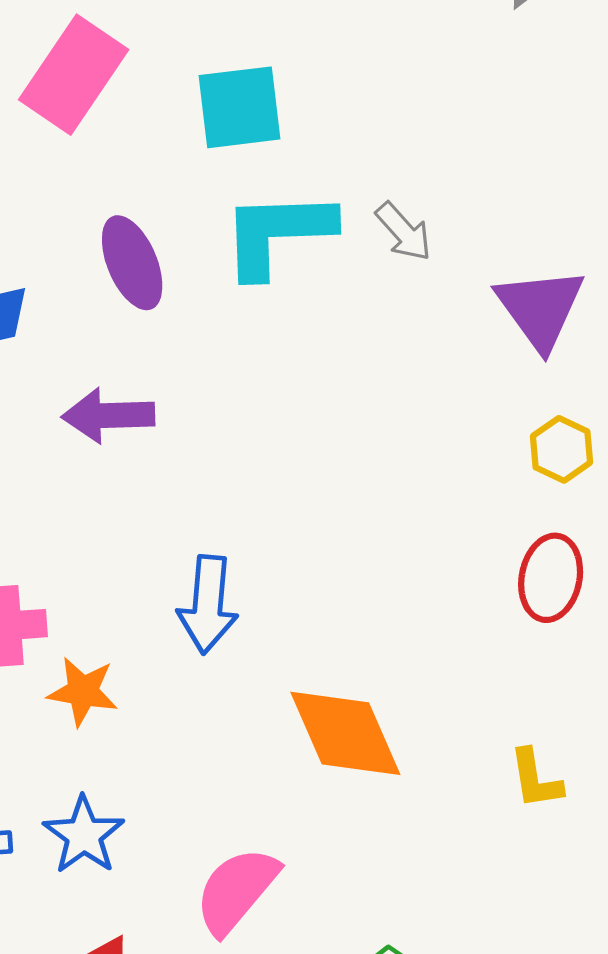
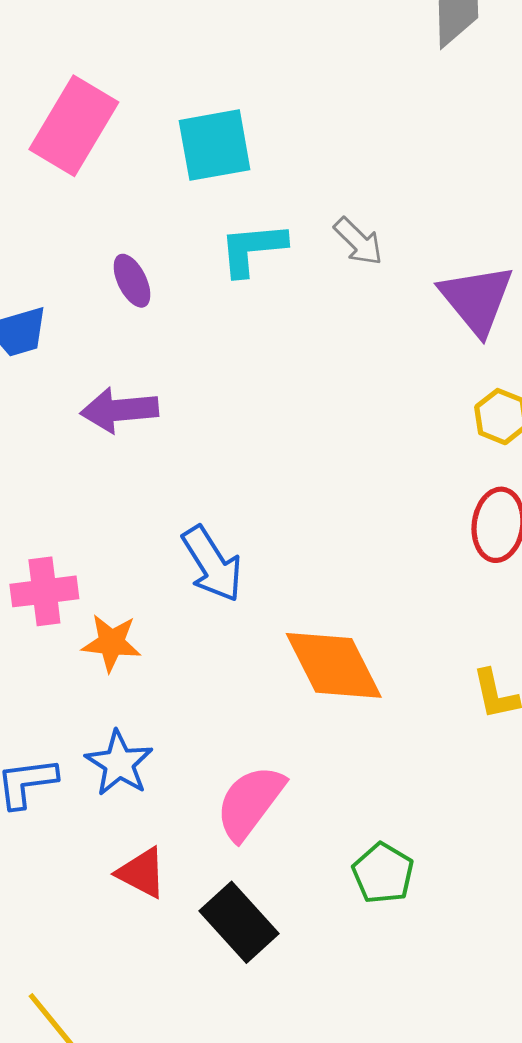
cyan L-shape: (277, 233) -> (253, 249), size x0.7
purple ellipse: (132, 263) -> (132, 281), size x0.7
blue arrow: (208, 605) -> (212, 564), turned -34

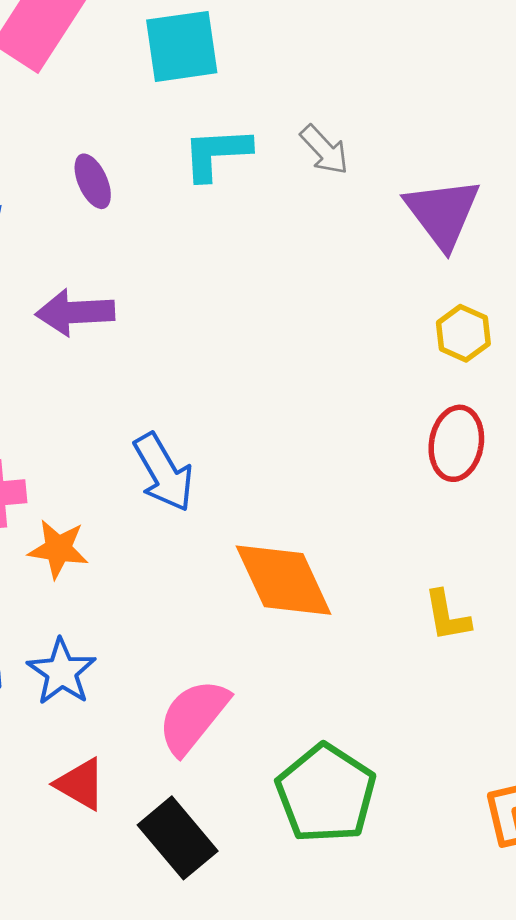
green pentagon: (383, 873) -> (326, 794), size x1.6

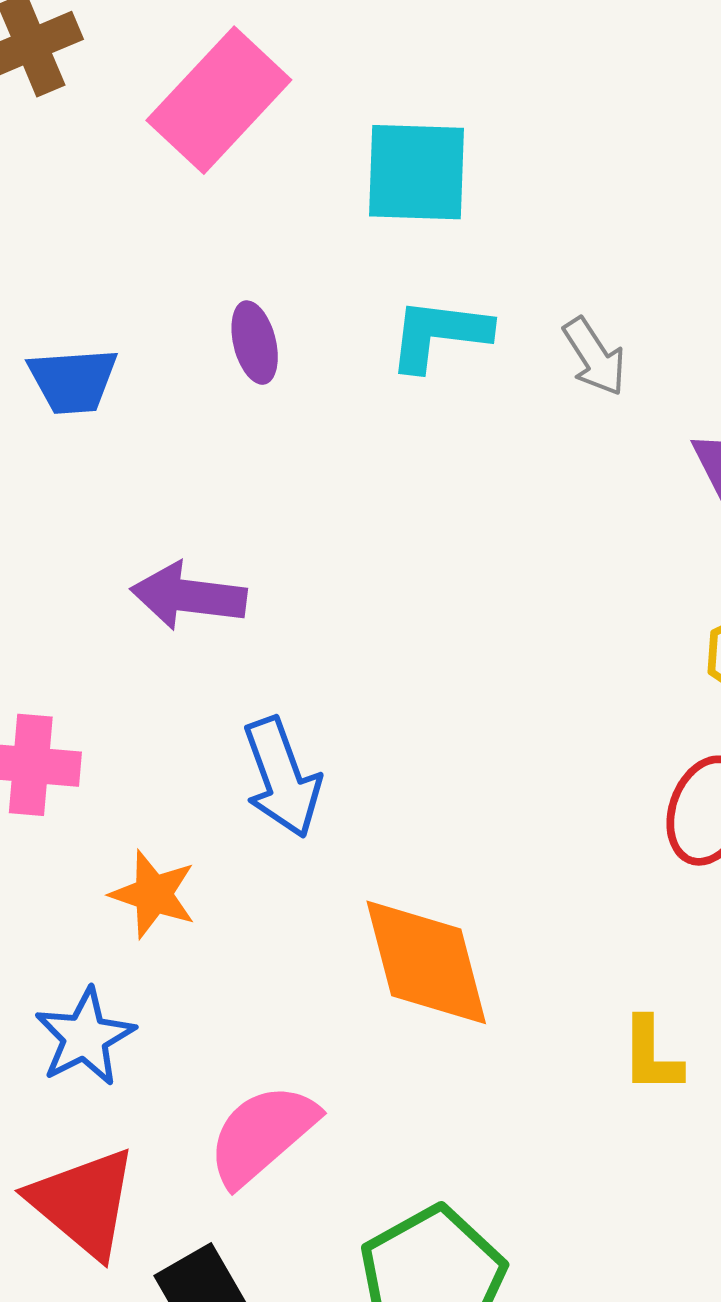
purple arrow: (75, 312) -> (189, 596), moved
orange star: (58, 549) -> (153, 894), moved
red triangle: (80, 784) -> (83, 1203), size x1.5

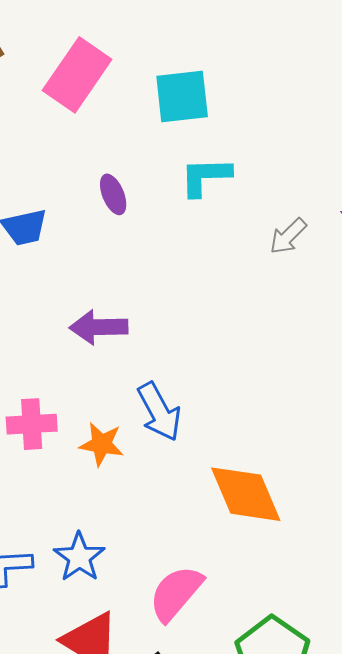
gray arrow: (594, 357) -> (288, 236), moved, turned 87
orange star: (153, 894) -> (102, 444), moved

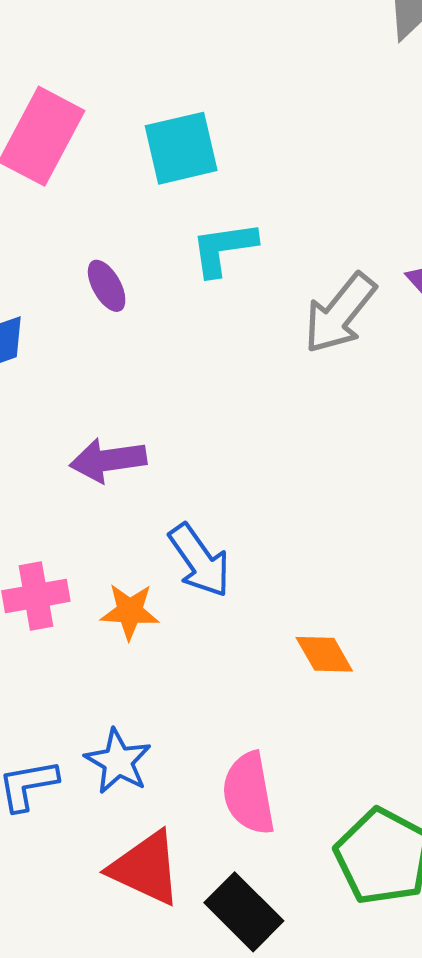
gray arrow: (288, 236) -> (340, 313), size x1.6
orange diamond: (246, 494) -> (324, 654), size x0.6
pink semicircle: (176, 593) -> (249, 793), turned -44

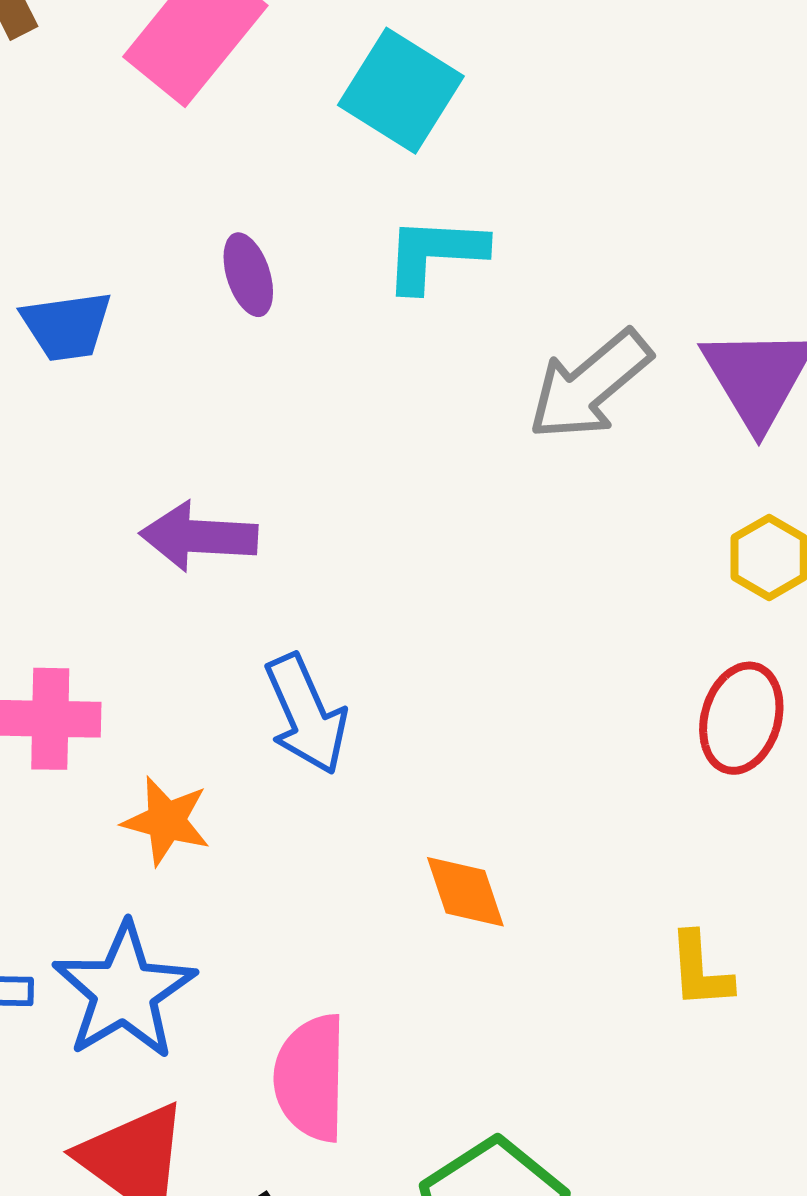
cyan square: (181, 148) -> (401, 91), turned 34
orange star: (130, 611) -> (166, 821), moved
blue star: (118, 761) -> (124, 991), size x1.4

